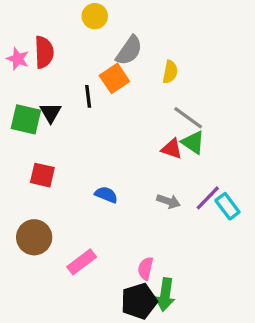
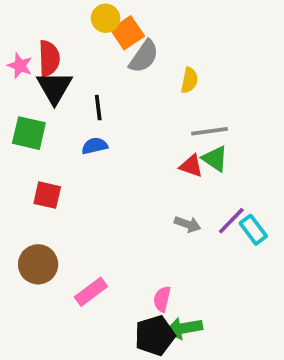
orange square: (114, 78) -> (127, 33), moved
black triangle: (51, 113) -> (54, 88), moved, size x1.5
gray line: (188, 118) -> (209, 131), turned -44
blue semicircle: (106, 195) -> (95, 146), moved, turned -35
green arrow: (165, 295) -> (184, 328), turned 72

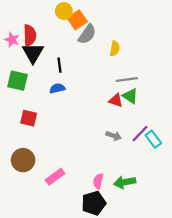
green arrow: (184, 328) -> (125, 182), moved

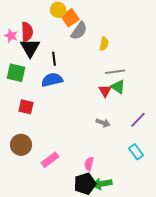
blue semicircle: (57, 88) -> (52, 80), size x1.5
red triangle: (116, 100) -> (105, 91), turned 40
purple line: (140, 134) -> (138, 120), moved
cyan rectangle: (153, 139) -> (136, 152), moved
green arrow: (125, 182) -> (102, 184), moved

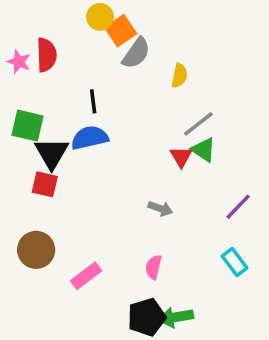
black triangle: (30, 48) -> (52, 153), moved
gray line: (115, 72) -> (198, 124), turned -30
gray arrow: (103, 123) -> (160, 208), moved
pink semicircle: (89, 164) -> (153, 267), moved

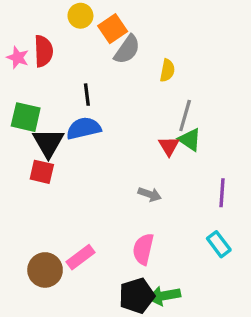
yellow circle: (100, 17) -> (80, 16), moved
gray line: (198, 124) -> (185, 115), turned -36
purple line: (238, 207) -> (222, 193), turned -40
brown circle: (36, 250) -> (45, 270), moved
pink semicircle: (153, 267) -> (143, 249), size x1.4

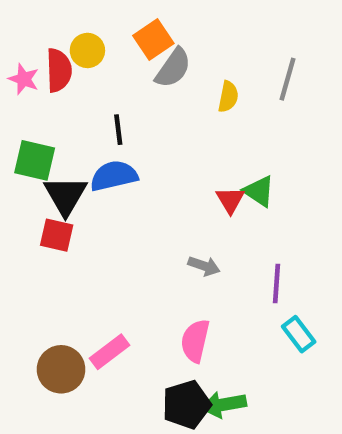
yellow circle: (80, 16) -> (87, 50), moved
gray line: (185, 115) -> (288, 79), moved
purple line: (222, 193) -> (277, 284), moved

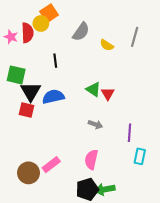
orange square: (153, 39) -> (49, 13), moved
yellow semicircle: (228, 97) -> (107, 45), turned 112
blue semicircle: (114, 176) -> (53, 97), moved
green triangle: (259, 191) -> (93, 89), moved
cyan rectangle: (299, 334) -> (140, 156), turned 49

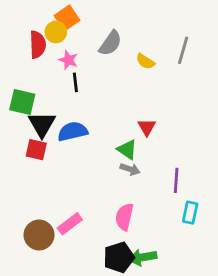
pink star: (11, 37) -> (68, 60), moved
green triangle: (93, 89) -> (127, 150), moved

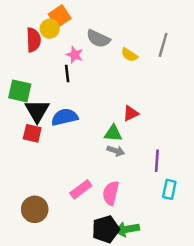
gray semicircle: (110, 43) -> (98, 39), turned 80
pink star: (68, 60) -> (75, 55), moved
red triangle: (147, 127) -> (131, 113), turned 35
green triangle: (127, 150) -> (113, 133), turned -30
pink rectangle: (70, 224) -> (81, 189), moved

